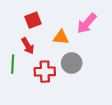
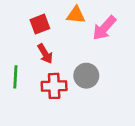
orange triangle: (61, 37) -> (76, 15), moved
red arrow: (28, 46) -> (45, 54), moved

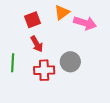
orange triangle: (76, 15) -> (62, 12), turned -42
pink arrow: (104, 28) -> (85, 23), turned -115

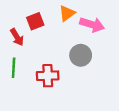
red arrow: (37, 44) -> (17, 37), moved
gray circle: (70, 62) -> (81, 55), moved

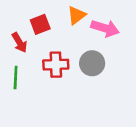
red cross: (48, 76) -> (56, 65), moved

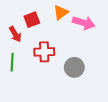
gray circle: (92, 63) -> (74, 67), moved

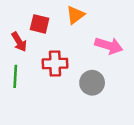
red square: (32, 20) -> (40, 24), turned 35
pink arrow: (84, 23) -> (109, 46), moved

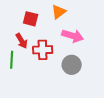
red arrow: (19, 42) -> (22, 41), moved
pink arrow: (109, 46) -> (73, 36), moved

